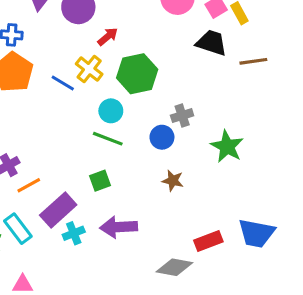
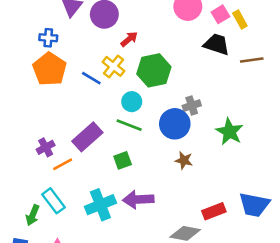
blue circle: (162, 137) -> (175, 124), size x1.5
purple rectangle: (58, 210) -> (87, 137), moved
cyan cross: (74, 233) -> (100, 205), size x1.6

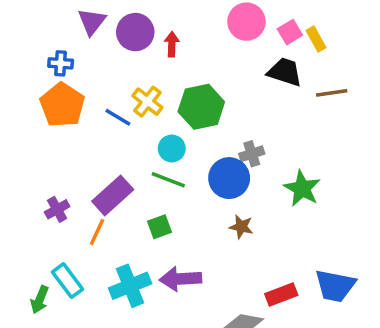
red arrow: (129, 39) -> (172, 44), moved, turned -48
orange line: (63, 164) -> (97, 232), moved, turned -36

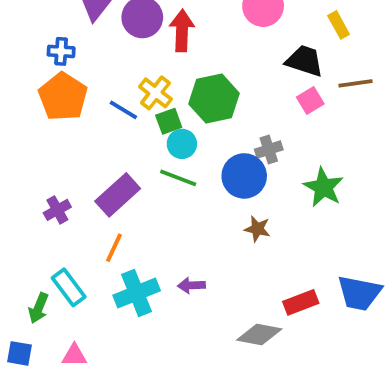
pink square: (290, 32) -> (310, 100), moved
red arrow: (172, 44) -> (182, 31), size x1.5
green square: (160, 227) -> (169, 121), moved
orange line: (97, 232) -> (114, 248), moved
purple arrow: (180, 279) -> (191, 285), size x0.6

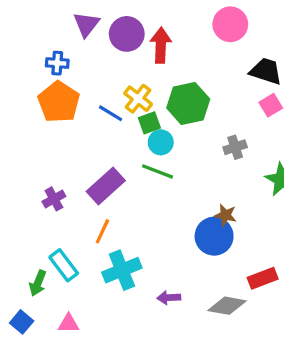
blue circle: (244, 176) -> (214, 236), moved
purple arrow: (191, 285) -> (169, 298), moved
blue square: (20, 353) -> (22, 322), turned 30

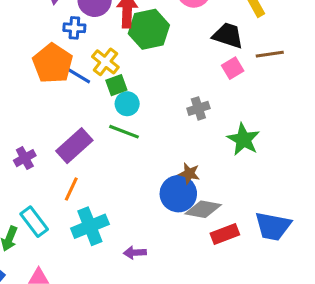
blue cross: (57, 63) -> (74, 28), moved
orange pentagon: (59, 102) -> (53, 63), moved
green hexagon: (188, 104) -> (149, 29), moved
gray diamond: (227, 306) -> (203, 209), moved

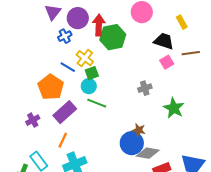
blue cross: (74, 28) -> (65, 36), turned -32
orange pentagon: (53, 63) -> (51, 87), moved
cyan circle: (127, 104) -> (89, 86), moved

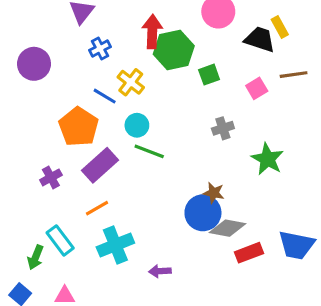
purple circle: (78, 18) -> (34, 64), moved
black trapezoid: (164, 41) -> (260, 39), moved
green square: (92, 73) -> (209, 75), moved
orange line: (63, 140) -> (97, 208), turned 35

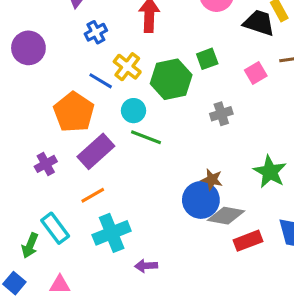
green hexagon: (174, 50) -> (171, 79), moved
green star: (267, 159) -> (270, 172), moved
purple arrow: (160, 271) -> (146, 266), moved

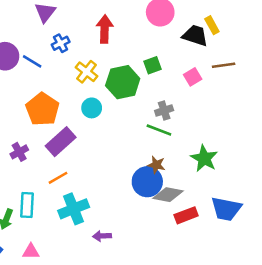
blue line: (101, 81) -> (32, 61), moved
green line: (146, 137) -> (159, 130), moved
cyan rectangle: (55, 228) -> (27, 205), turned 40

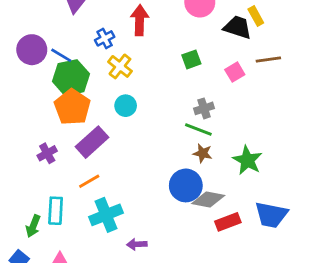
blue cross: (61, 43) -> (105, 38), moved
green hexagon: (123, 82) -> (71, 78), moved
brown star: (156, 165) -> (203, 153), moved

